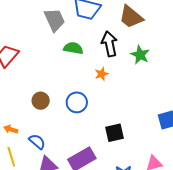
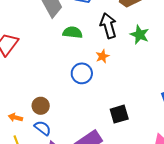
brown circle: (41, 101) -> (41, 106), moved
blue circle: (77, 102) -> (82, 73), moved

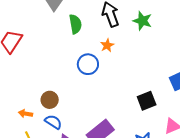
green semicircle: (73, 32) -> (75, 24), turned 78
black square: (119, 114) -> (147, 101), moved

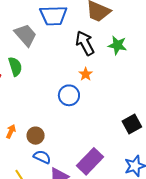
green semicircle: (75, 24) -> (15, 66), moved
orange arrow: (25, 114) -> (11, 131), moved, turned 112

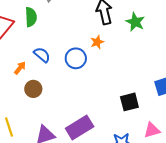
orange arrow: (11, 131) -> (20, 68), moved
blue semicircle: (42, 157) -> (42, 55), moved

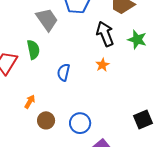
blue semicircle: (42, 55) -> (64, 72), moved, turned -108
blue circle: (76, 58) -> (80, 123), moved

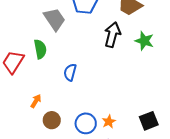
black arrow: (105, 34) -> (112, 35), turned 35
orange star: (102, 65) -> (109, 122), moved

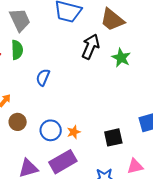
gray trapezoid: (54, 19) -> (20, 20), moved

